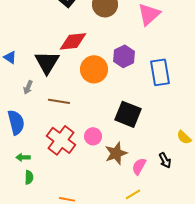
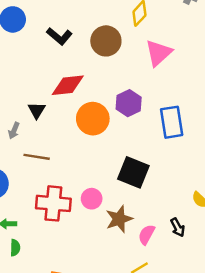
black triangle: (47, 62) -> (37, 110), size x0.6
gray arrow: (28, 87) -> (14, 131), moved
brown line: (59, 101) -> (37, 157), moved
red cross: (61, 140) -> (53, 203), turned -32

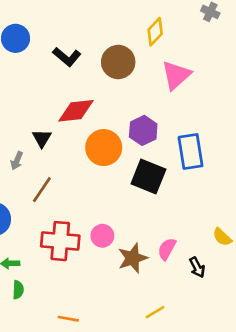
brown line: (37, 157) -> (42, 190), turned -65
black square: (133, 172) -> (148, 177), moved
pink semicircle: (147, 235) -> (167, 249), moved

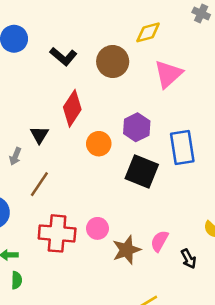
yellow diamond: (155, 32) -> (148, 32), turned 32
red diamond: (76, 111) -> (72, 108), turned -51
orange circle: (104, 148) -> (99, 144), size x0.7

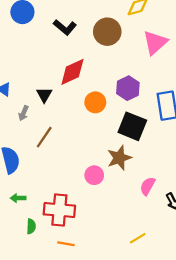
red diamond: (72, 108) -> (72, 72), turned 32
red cross: (57, 233) -> (59, 210), moved
brown star: (127, 250) -> (119, 158), moved
green semicircle: (17, 280) -> (31, 226), moved

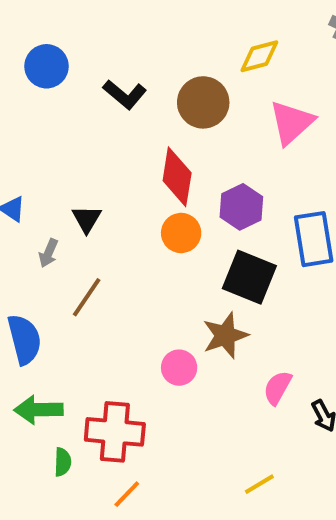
red diamond: (72, 72) -> (177, 177), moved, turned -56
green arrow: (18, 198) -> (38, 410), size x1.6
orange line: (66, 244) -> (127, 494), turned -56

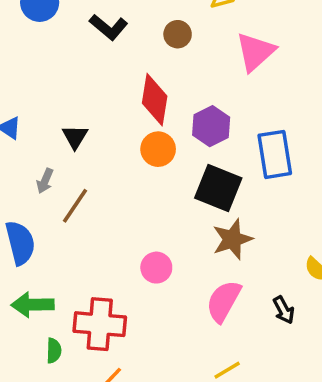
brown circle: (203, 102) -> (178, 34), size x0.6
gray arrow: (49, 253) -> (45, 181), moved
brown star: (225, 335) -> (232, 239), moved
pink semicircle: (277, 388) -> (224, 301), moved, size x1.4

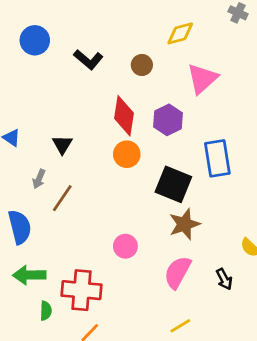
purple hexagon: (211, 126) -> (168, 120), moved

